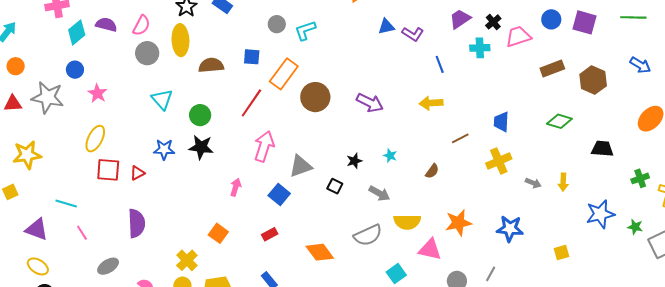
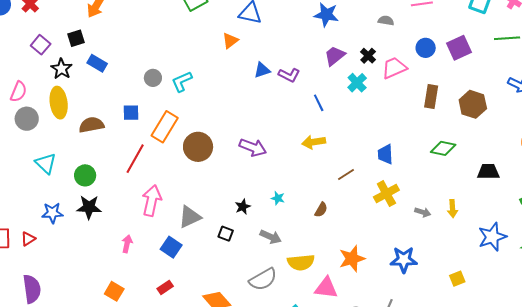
purple square: (585, 22) -> (459, 48), turned -35
cyan cross: (480, 48) -> (357, 83), turned -36
brown rectangle: (552, 69) -> (431, 97), turned -55

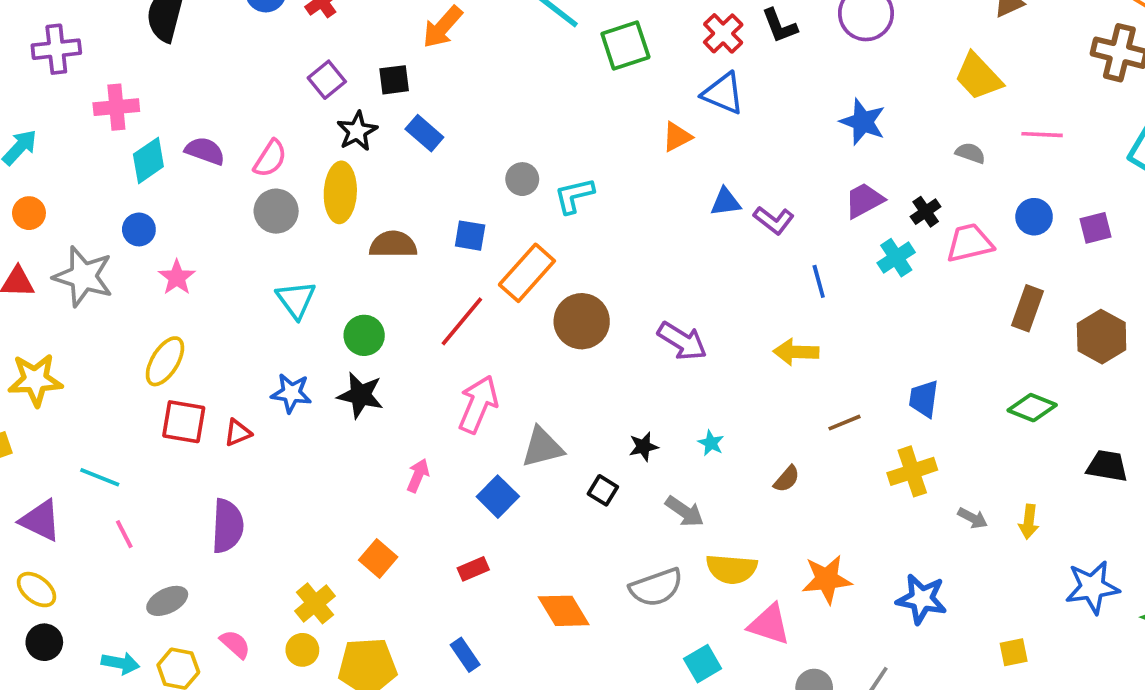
purple square: (459, 48) -> (1095, 228), size x0.7

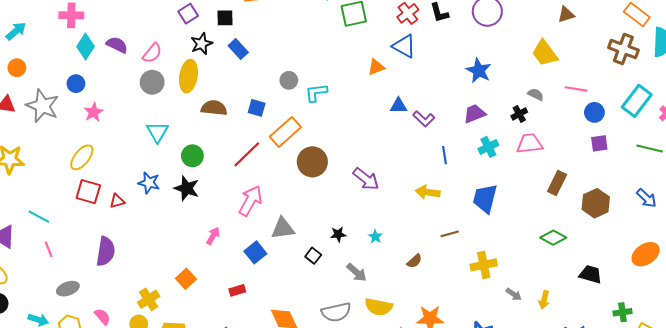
cyan diamond: (148, 160) -> (86, 47), turned -30
black cross: (926, 212) -> (519, 114), moved
blue circle: (1034, 217) -> (594, 112), moved
blue trapezoid: (924, 399) -> (485, 198), moved, size x1.4

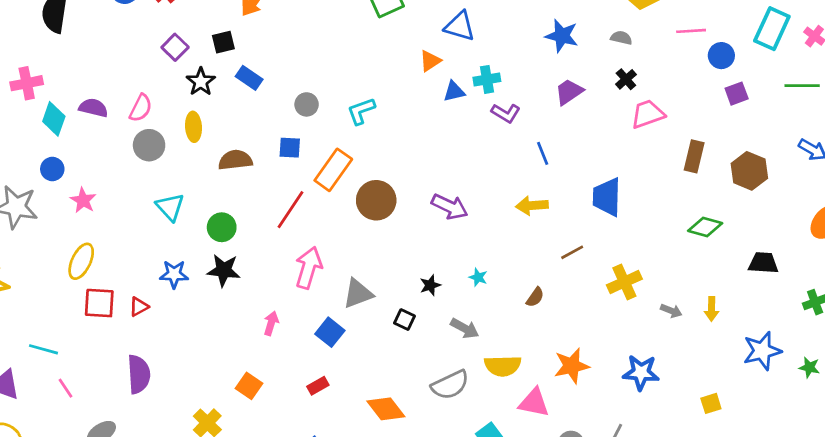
yellow ellipse: (188, 76) -> (194, 127), size x0.7
gray circle: (289, 80) -> (307, 104), moved
gray semicircle: (536, 94) -> (621, 38), moved
blue triangle: (399, 106) -> (454, 91), moved
cyan cross: (488, 147) -> (487, 79), moved, turned 30

